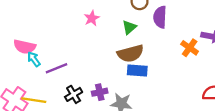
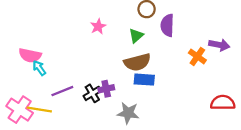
purple line: (57, 68) -> (62, 91), moved
purple cross: (100, 92) -> (106, 89), moved
black cross: (74, 94) -> (92, 93), moved

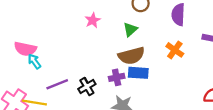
purple semicircle: (167, 25) -> (178, 15), moved
orange cross: (197, 56) -> (175, 50), moved
purple cross: (106, 89) -> (117, 77), moved

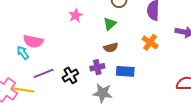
pink semicircle: (25, 49) -> (33, 41), moved
brown semicircle: (131, 56) -> (111, 48), size x0.6
blue rectangle: (138, 73) -> (125, 71), moved

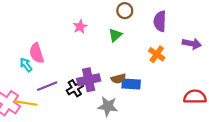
pink semicircle: (33, 41) -> (37, 53), turned 60
brown semicircle: (111, 48) -> (118, 79), moved
purple cross: (97, 67) -> (89, 80), moved, size x1.5

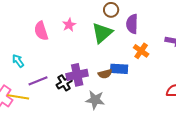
purple semicircle: (160, 21) -> (132, 24), moved
green triangle: (115, 35) -> (102, 33), size x1.6
pink semicircle: (37, 53) -> (41, 31), moved
blue rectangle: (131, 84) -> (119, 69), moved

